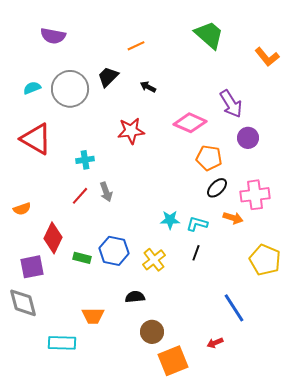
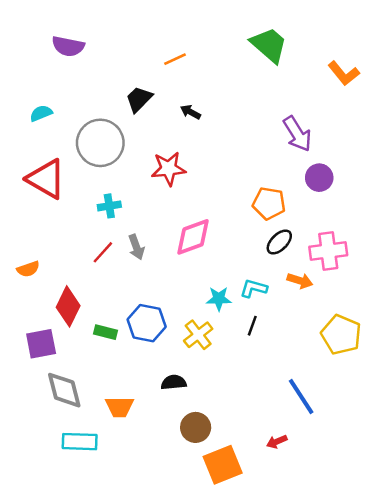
gray circle: (70, 89) -> (100, 143), moved
pink diamond: (190, 123) -> (193, 237), moved, turned -44
cyan star: (170, 220) -> (219, 299), moved
gray diamond: (23, 303) -> (64, 390), moved

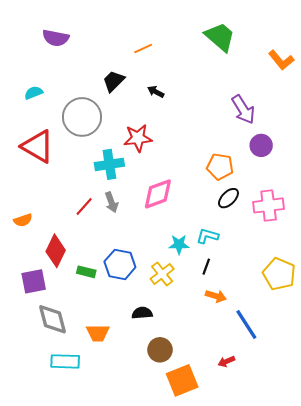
cyan cross: (109, 206) -> (109, 164), moved, size x1.5
orange arrow: (300, 281) -> (216, 296), moved

